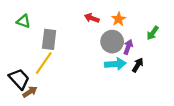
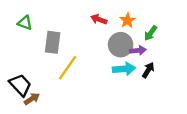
green arrow: (153, 33) -> (151, 33), moved
purple arrow: (128, 47) -> (138, 50), turned 64
yellow line: (44, 63) -> (68, 68), moved

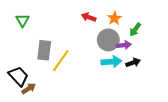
green triangle: (25, 23) -> (23, 20), turned 40
gray rectangle: (53, 42) -> (44, 50), moved
black arrow: (148, 70) -> (133, 63), turned 40

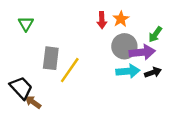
red arrow: (89, 17) -> (102, 20), turned -112
orange star: (114, 18) -> (121, 19), moved
purple arrow: (124, 45) -> (142, 52), size x1.5
brown arrow: (29, 89) -> (33, 102), turned -112

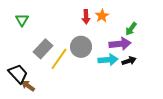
gray circle: (124, 46) -> (81, 47), moved
gray rectangle: (51, 58) -> (43, 49), turned 36

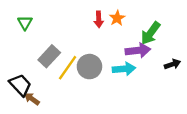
green arrow: (131, 29) -> (151, 33), size x1.5
gray circle: (81, 47) -> (89, 67), moved
black arrow: (129, 61) -> (172, 64), moved

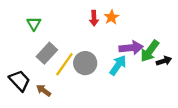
green triangle: (25, 23) -> (34, 24), moved
green arrow: (151, 33) -> (150, 51), moved
cyan arrow: (124, 69) -> (118, 65), turned -50
brown arrow: (32, 99) -> (44, 90), moved

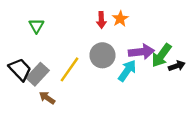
gray rectangle: (47, 53) -> (38, 74), moved
gray circle: (85, 63) -> (102, 55), moved
black trapezoid: (20, 81) -> (20, 69), moved

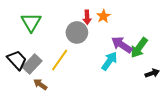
green triangle: (36, 26) -> (31, 22), size x1.5
purple arrow: (141, 52) -> (122, 45), turned -140
gray circle: (102, 55) -> (77, 32), moved
black arrow: (177, 66) -> (152, 73), moved

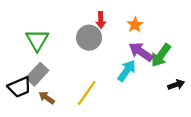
orange star: (103, 16) -> (135, 25), moved
green triangle: (31, 22) -> (37, 40), moved
black trapezoid: (17, 60) -> (20, 87), moved, turned 110
yellow line: (60, 60) -> (87, 93), moved

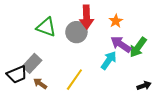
red arrow: (101, 20) -> (87, 17), size x1.6
green triangle: (37, 40) -> (46, 27), moved, turned -40
black arrow: (176, 85) -> (144, 86), moved

